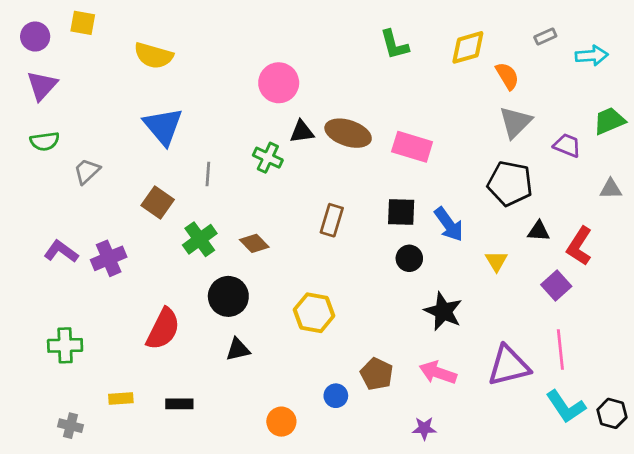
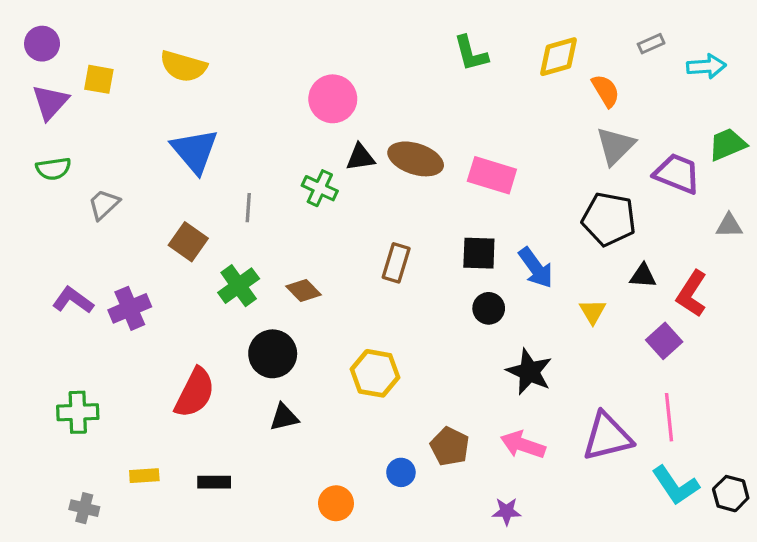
yellow square: (83, 23) -> (99, 79), moved
purple trapezoid: (567, 145) -> (677, 174), size x1.4

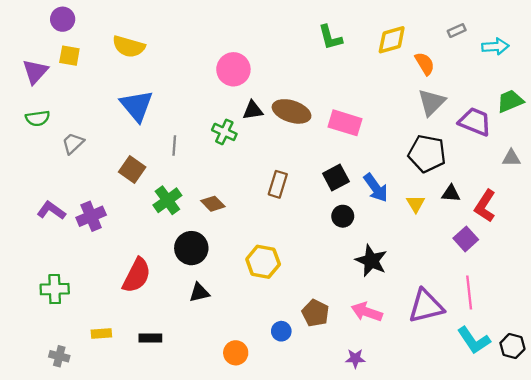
purple circle: (42, 44) -> (63, 19), moved
black square: (479, 253) -> (336, 177), turned -30
yellow triangle: (593, 312) -> (416, 204), moved

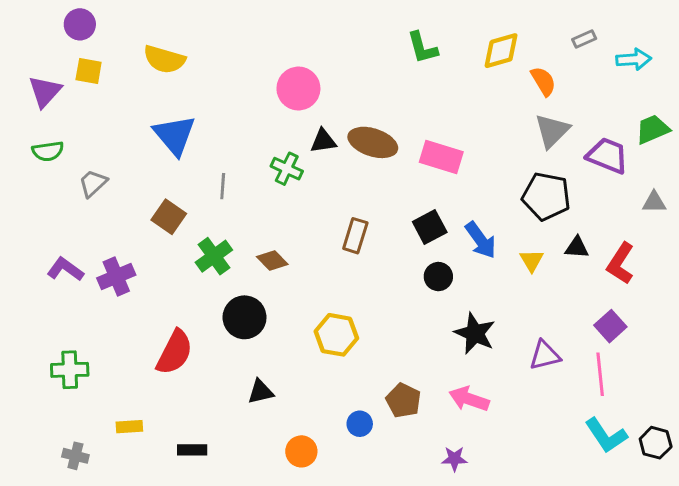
purple square: (466, 239) -> (610, 326), moved
black triangle: (199, 292) -> (261, 392), moved
purple triangle: (426, 306) -> (545, 355), moved, size x0.7
black rectangle: (150, 338) -> (192, 450), moved

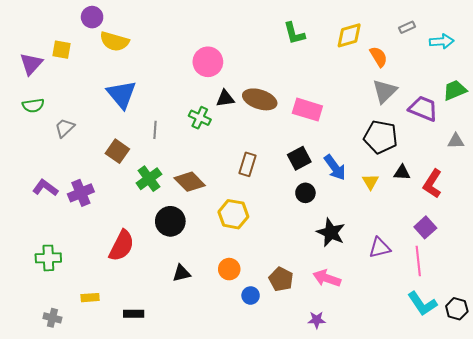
purple circle: (80, 24) -> (92, 17), moved
brown diamond: (272, 260) -> (190, 182), size x1.4
yellow hexagon: (336, 335) -> (233, 214), moved
orange circle: (301, 451) -> (229, 269), moved

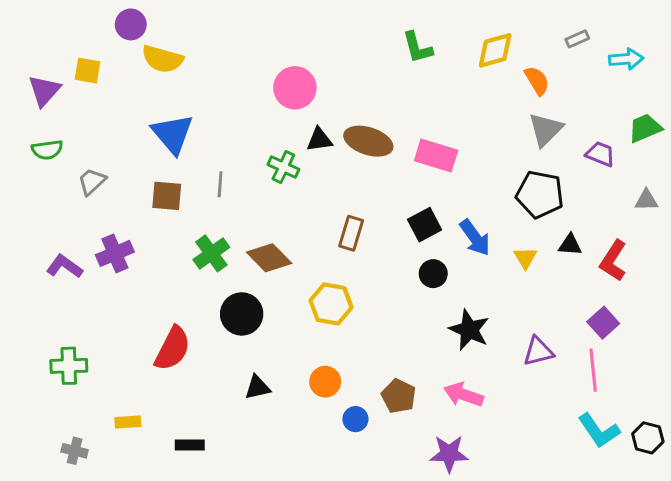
purple trapezoid: (423, 109) -> (600, 154), size x0.7
brown square: (117, 151) -> (167, 196), moved, turned -30
purple cross: (81, 193) -> (115, 253), moved
purple star: (317, 320) -> (449, 454), size x1.5

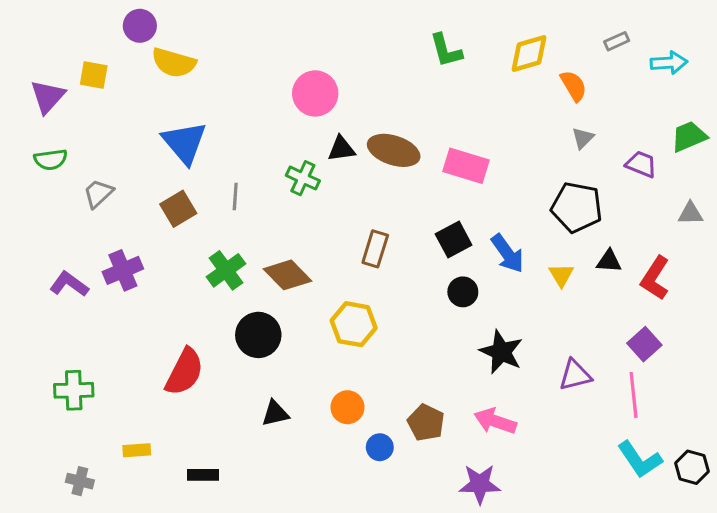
gray triangle: (546, 130) -> (583, 138), size x0.6
brown square: (167, 196) -> (178, 209), turned -36

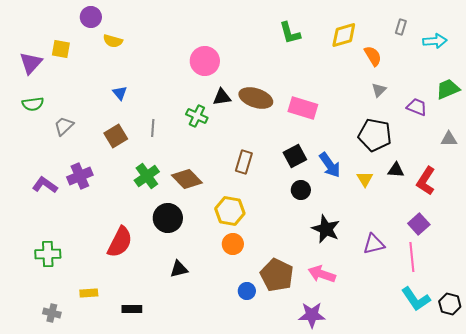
gray rectangle: (617, 41) -> (401, 27), turned -49
yellow semicircle: (174, 63) -> (113, 41), size x0.7
blue triangle: (184, 143) -> (120, 93), size x0.5
orange circle: (347, 407) -> (233, 244), moved
brown pentagon: (426, 423) -> (277, 275), size x1.4

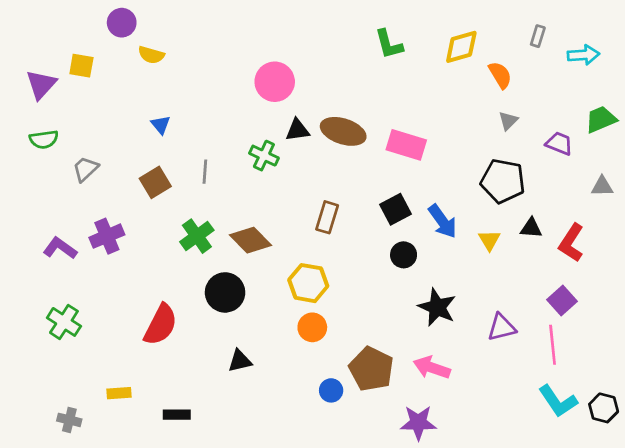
green cross: (48, 254) -> (64, 322), moved, turned 35

